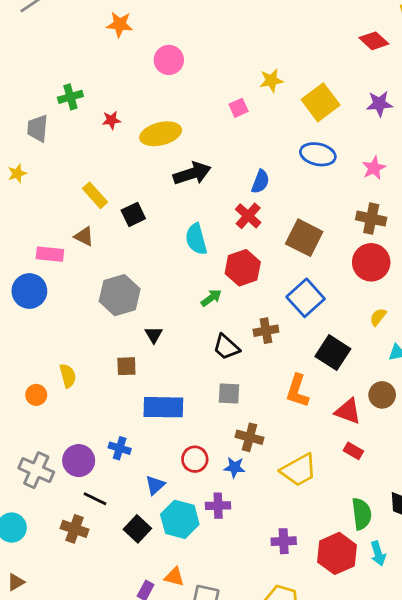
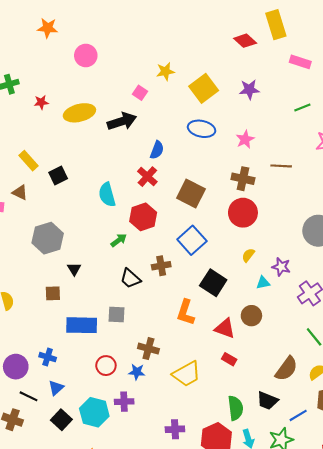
pink square: (239, 108) -> (140, 93), turned -32
black arrow: (192, 173) -> (122, 121), moved
gray square: (229, 394) -> (117, 315), moved
blue triangle: (155, 485) -> (56, 388), moved

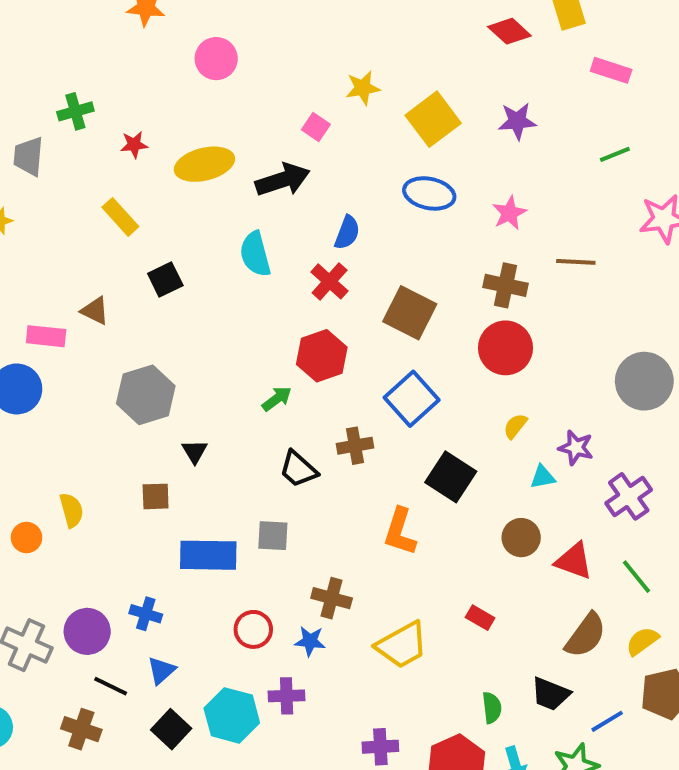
yellow rectangle: (28, 161) -> (120, 217), moved
cyan semicircle: (107, 195) -> (255, 254), moved
red triangle: (225, 328) -> (574, 561), moved
green semicircle: (236, 408) -> (492, 708), size x0.7

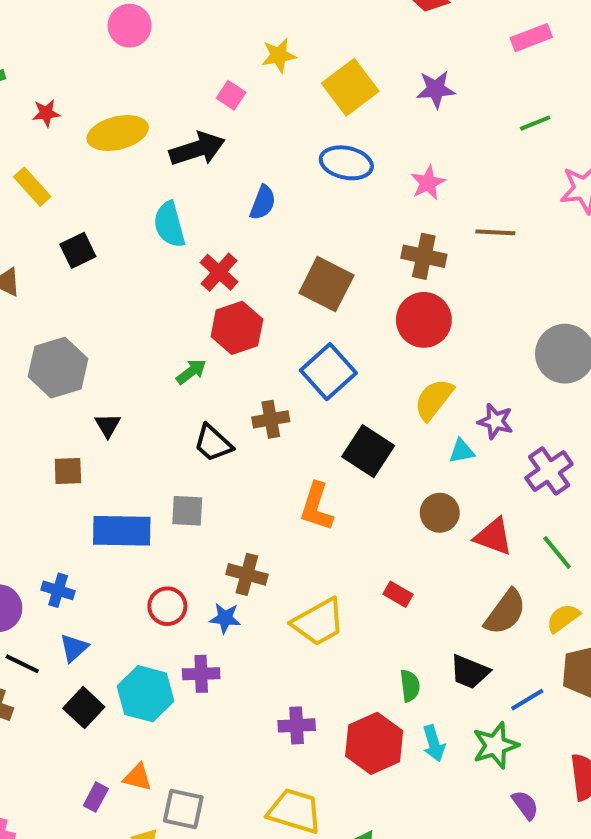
pink rectangle: (611, 70) -> (531, 38), turned -39
red cross: (330, 281) -> (219, 272), moved
yellow semicircle: (515, 426) -> (434, 399), size x1.6

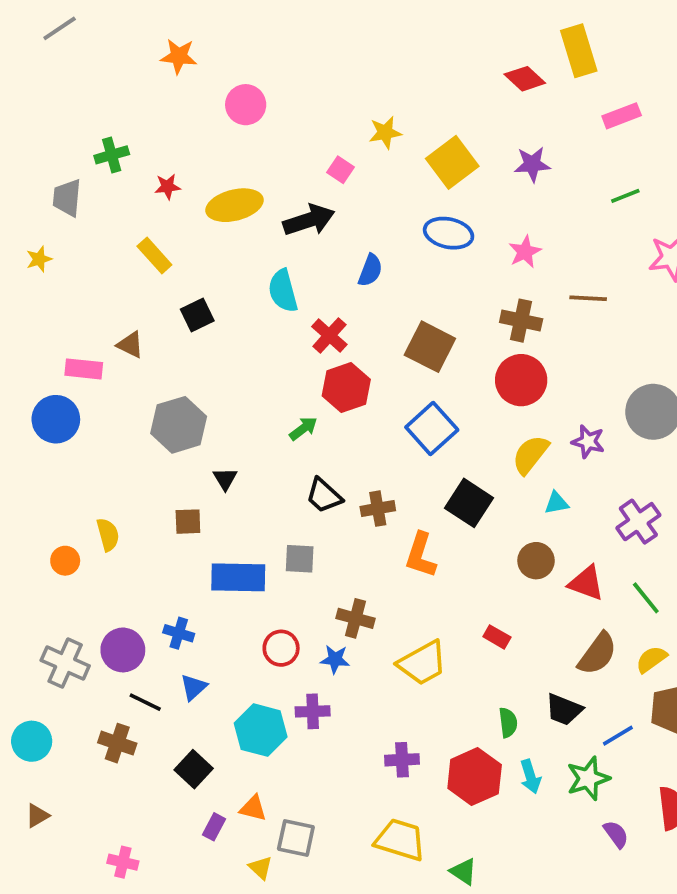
brown cross: (271, 419) -> (378, 509), moved
purple star: (495, 421) -> (588, 442), moved
black square: (84, 708) -> (194, 769), moved

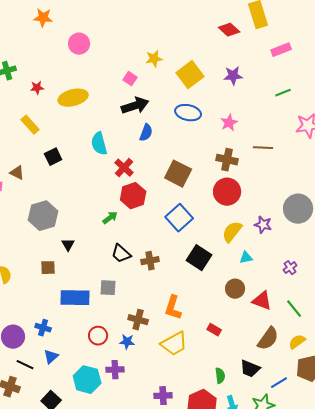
black arrow: (309, 220) -> (135, 106), moved
purple cross: (638, 522) -> (290, 268), size x0.6
orange L-shape: (421, 555) -> (173, 308), moved

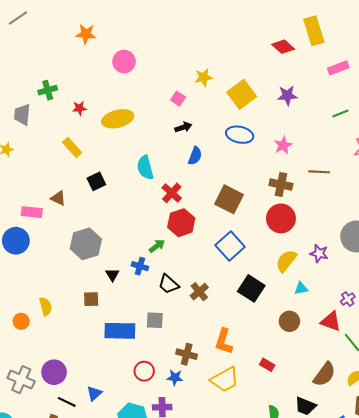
black arrow: (135, 106) -> (183, 127), size x0.6
brown cross: (150, 261) -> (199, 292), turned -30
red triangle: (262, 301) -> (331, 321), moved
blue cross: (43, 328) -> (140, 266), moved

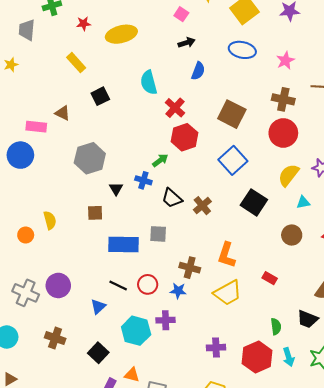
black line: (67, 402) -> (118, 285), moved

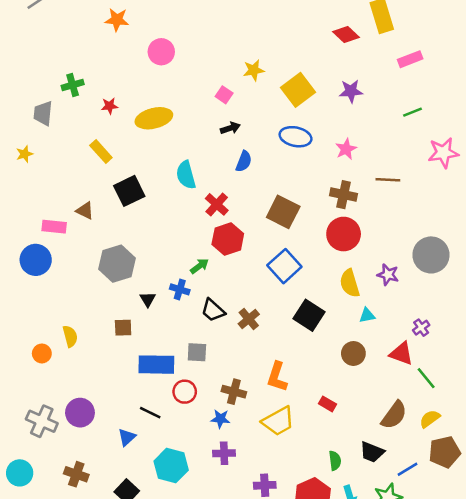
black square: (100, 96) -> (129, 191), size x1.4
yellow semicircle: (289, 175) -> (350, 283), turned -55
red circle: (148, 284) -> (185, 392), moved
purple cross: (166, 320) -> (224, 453), moved

